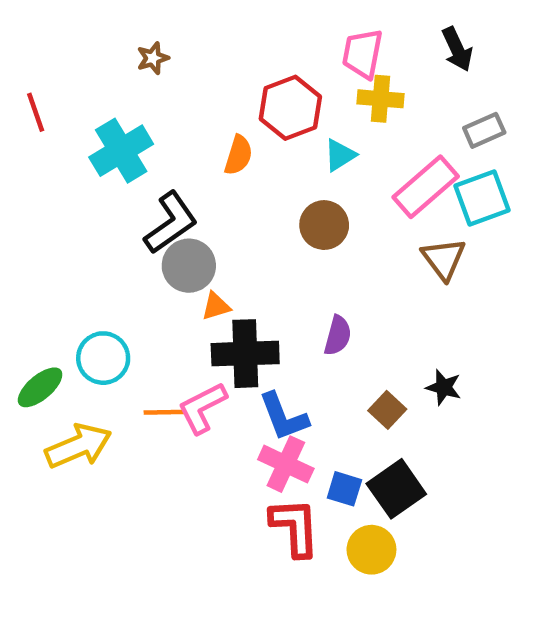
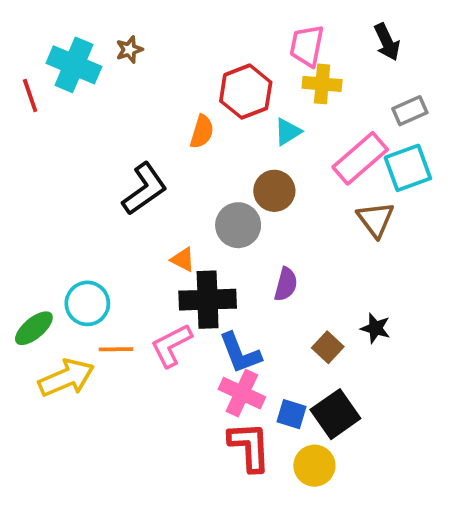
cyan cross: (121, 151) -> (74, 65), moved, turned -36
gray circle: (189, 266) -> (238, 225), moved
orange triangle: (216, 306) -> (183, 260), turned 44
orange line: (164, 412) -> (116, 349), moved

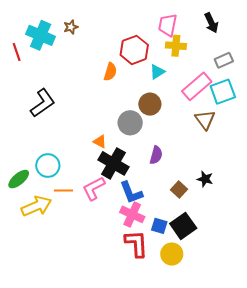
black L-shape: (145, 189) -> (43, 103), moved
black cross: (208, 300) -> (113, 163), turned 32

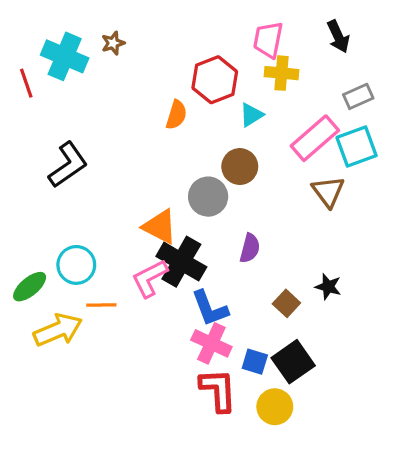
orange triangle: (100, 142) -> (160, 227), size x1.6
pink L-shape: (94, 188) -> (150, 278), moved

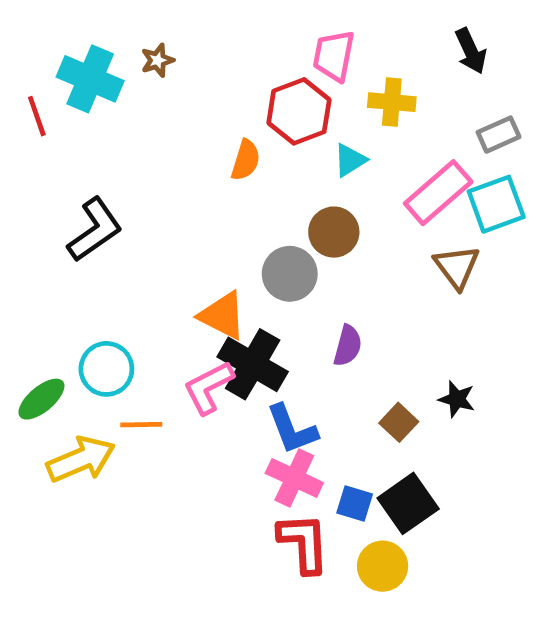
pink trapezoid: (268, 40) -> (334, 56), moved

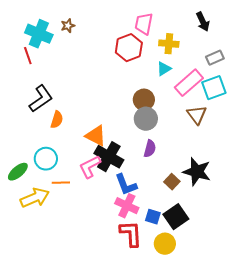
red line: (37, 116) -> (28, 56), moved
orange semicircle: (246, 160) -> (57, 120), moved
cyan triangle: (350, 160) -> (164, 69), moved
gray circle: (290, 274) -> (146, 119), moved
black star: (457, 399) -> (197, 172), size x1.8

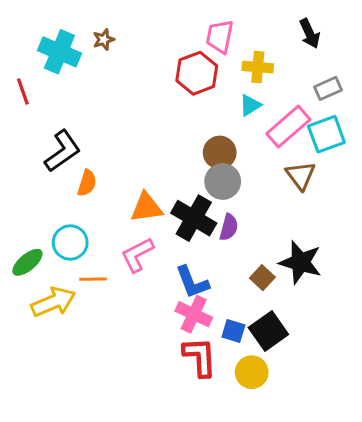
red line: (28, 56) -> (23, 91), moved
orange triangle: (96, 136) -> (146, 207), turned -35
black cross: (109, 157) -> (194, 218), moved

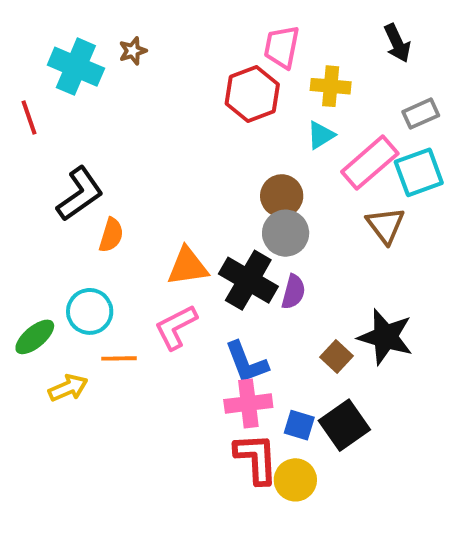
yellow arrow: (53, 302) -> (68, 388), size x0.7
pink cross: (194, 314) -> (248, 404), turned -32
yellow circle: (252, 372) -> (295, 480), moved

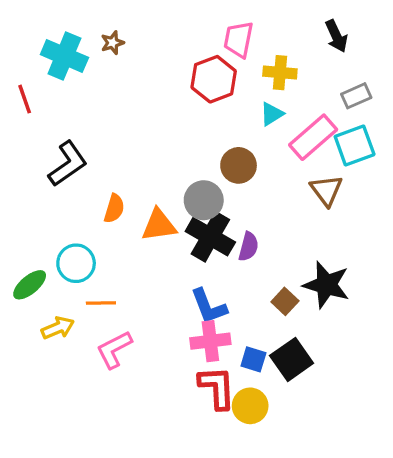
gray circle: (286, 233) -> (204, 200), moved
orange semicircle: (111, 235) -> (114, 209), moved
pink L-shape: (176, 327) -> (114, 349), moved

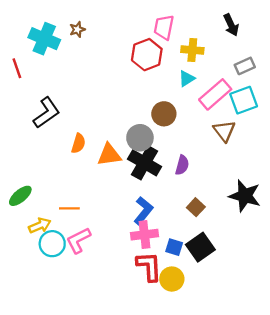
purple semicircle: (248, 247) -> (182, 165), moved
cyan circle: (76, 263) -> (52, 244), moved
black star: (326, 285) -> (245, 196), moved
blue L-shape: (209, 306) -> (143, 211), turned -120

